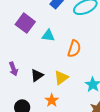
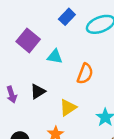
black triangle: (37, 75) -> (38, 92), moved

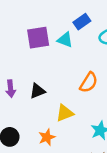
purple square: (28, 40) -> (38, 38), turned 30
cyan triangle: (55, 56) -> (65, 40), moved

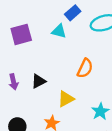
purple square: (38, 38) -> (21, 34), moved

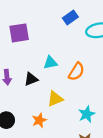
cyan triangle: (59, 31) -> (50, 63), moved, turned -32

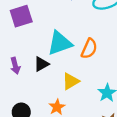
cyan triangle: (50, 63) -> (60, 43), size x1.6

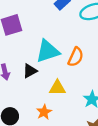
yellow triangle: (71, 81) -> (57, 88), turned 30

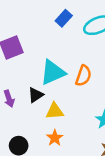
yellow triangle: (57, 88) -> (55, 111), moved

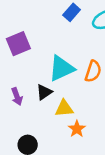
orange star: (55, 138) -> (77, 129), moved

